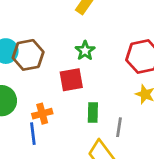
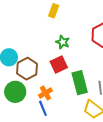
brown hexagon: (28, 55) -> (27, 69), moved
green rectangle: (93, 112) -> (80, 83), size x1.6

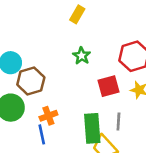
red square: (59, 65) -> (109, 86), moved
green rectangle: (80, 83) -> (92, 128), moved

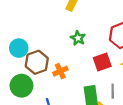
orange cross: (48, 116) -> (60, 71), moved

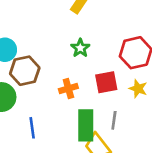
orange cross: (60, 71) -> (68, 89), moved

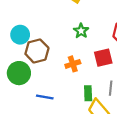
green rectangle: (86, 125) -> (88, 93), size x0.6
blue line: (32, 128) -> (45, 97), turned -70

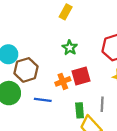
red square: (103, 58) -> (81, 76), moved
blue line: (45, 97) -> (43, 100), moved

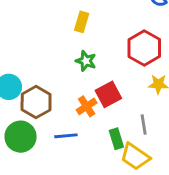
yellow rectangle: (66, 12) -> (82, 22), moved

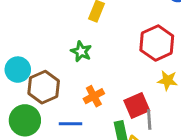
green star: (86, 61) -> (81, 51), moved
red square: (108, 94) -> (137, 106), moved

